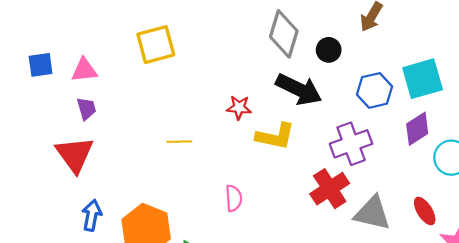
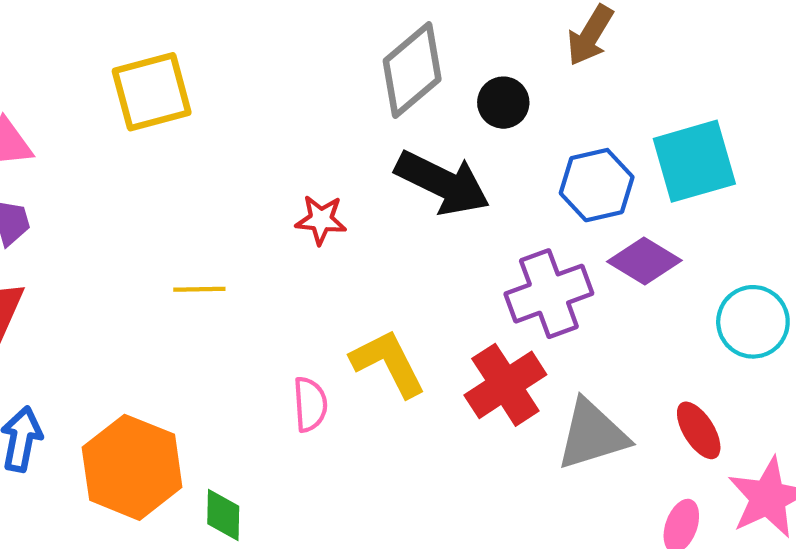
gray diamond: (284, 34) -> (412, 70), turned 33
purple diamond: (417, 129) -> (644, 261), moved, turned 64
yellow L-shape: (275, 136) -> (388, 363), moved, turned -129
gray triangle: (372, 213) -> (592, 435), turned -30

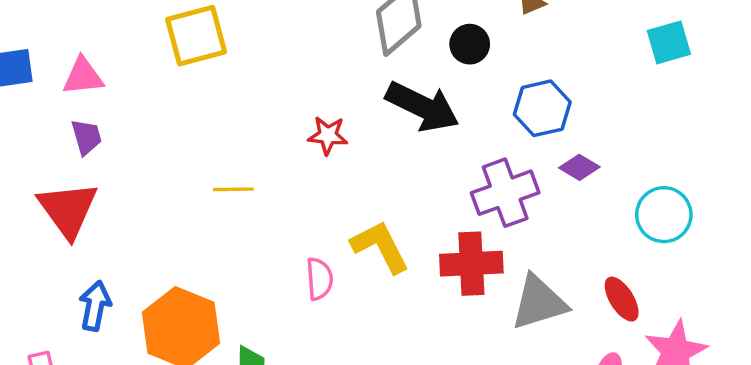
cyan square: (694, 161) -> (669, 42), moved, size x0.7
purple diamond: (644, 261) -> (579, 167), size x0.7
red cross: (505, 385) -> (471, 264), turned 30

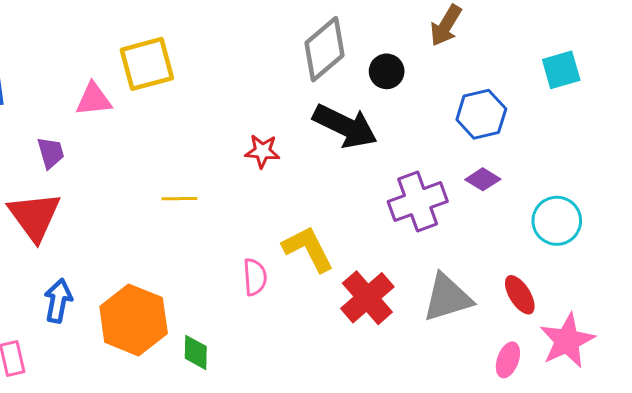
pink triangle: (83, 76) -> (94, 99), moved
blue hexagon: (542, 108) -> (481, 114), moved
red cross: (471, 264) -> (367, 298), moved, turned -38

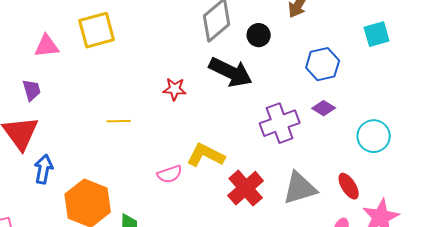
pink triangle: (94, 99) -> (47, 46), moved
yellow L-shape: (308, 249) -> (206, 155), turned -36
pink semicircle: (255, 277) -> (170, 174), turned 75
blue arrow: (58, 301) -> (44, 169), moved

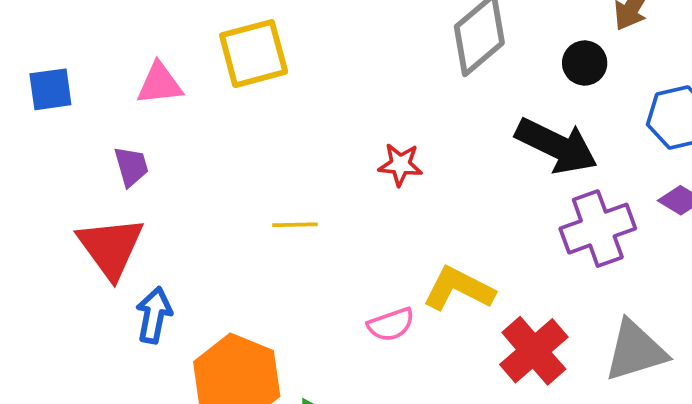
black circle: (259, 35) -> (585, 63), moved
black arrow: (231, 72) -> (556, 146), moved

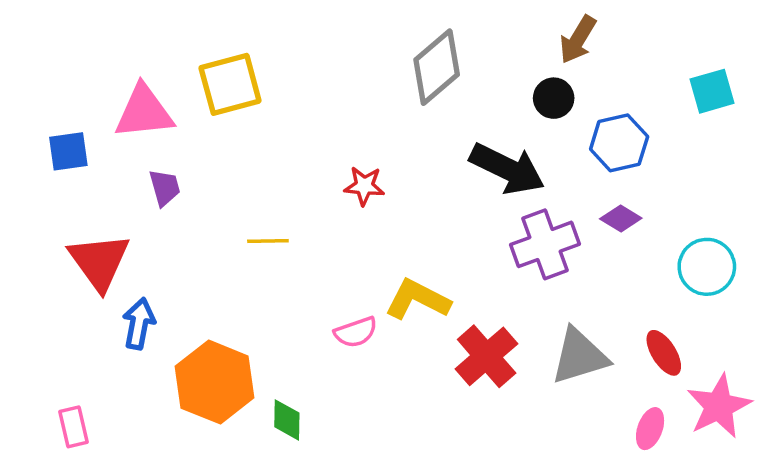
black circle: (585, 63) -> (554, 98), moved
pink triangle: (160, 84) -> (144, 112), size x1.4
blue square: (50, 89) -> (68, 151), moved
purple trapezoid: (131, 166) -> (165, 188), moved

